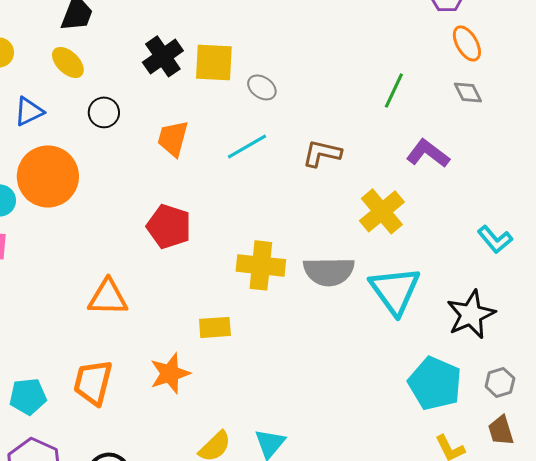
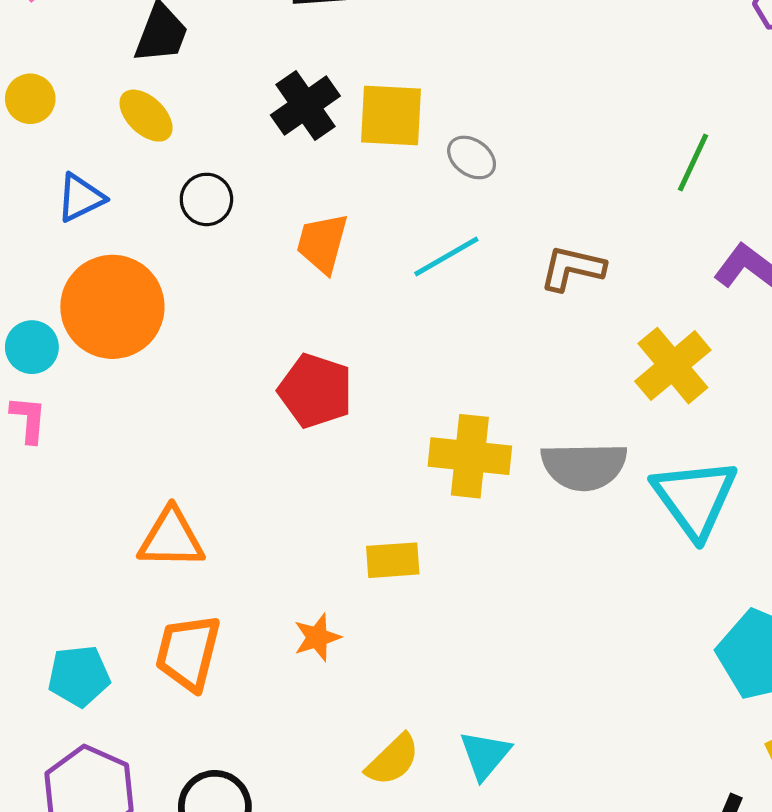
orange triangle: (108, 297) -> (171, 538), moved
orange star: (170, 373) -> (317, 637), size x0.7

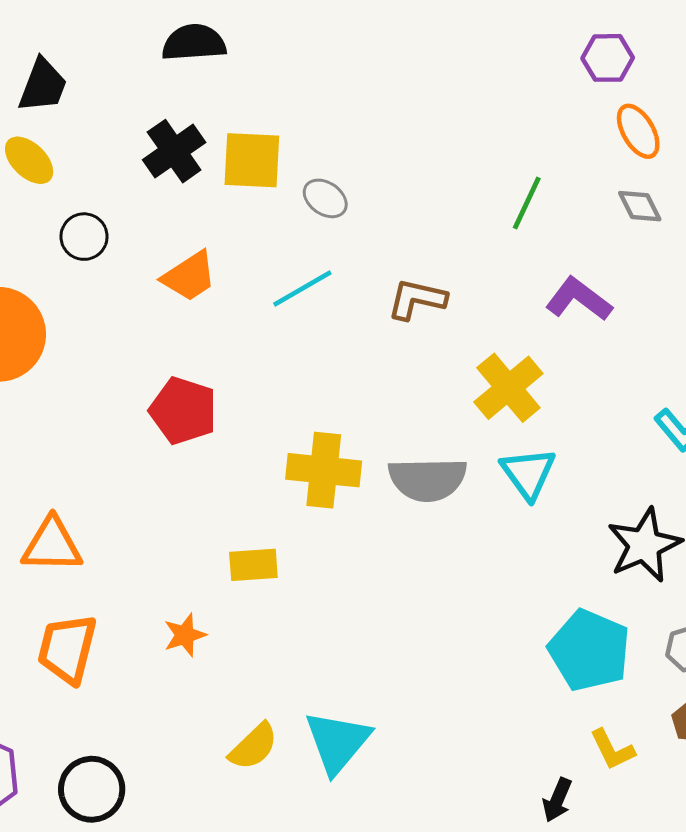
orange trapezoid: (322, 243) -> (189, 276), turned -138
cyan triangle: (695, 498) -> (528, 473), moved, size x0.7
cyan triangle: (485, 755) -> (337, 742), size x1.4

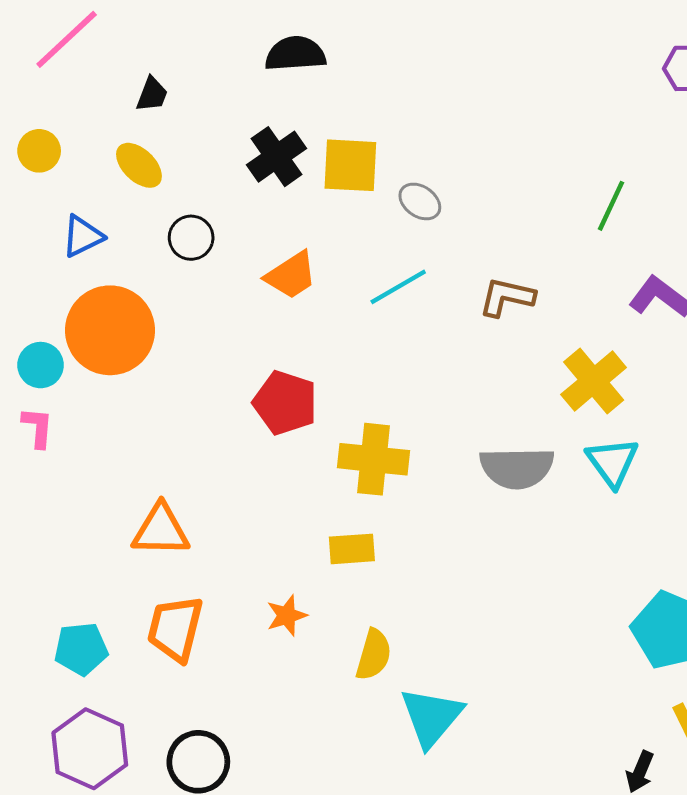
black trapezoid: (43, 85) -> (152, 94), size x0.7
yellow cross: (324, 470) -> (374, 459), moved
yellow semicircle: (253, 747) -> (374, 655), moved, turned -30

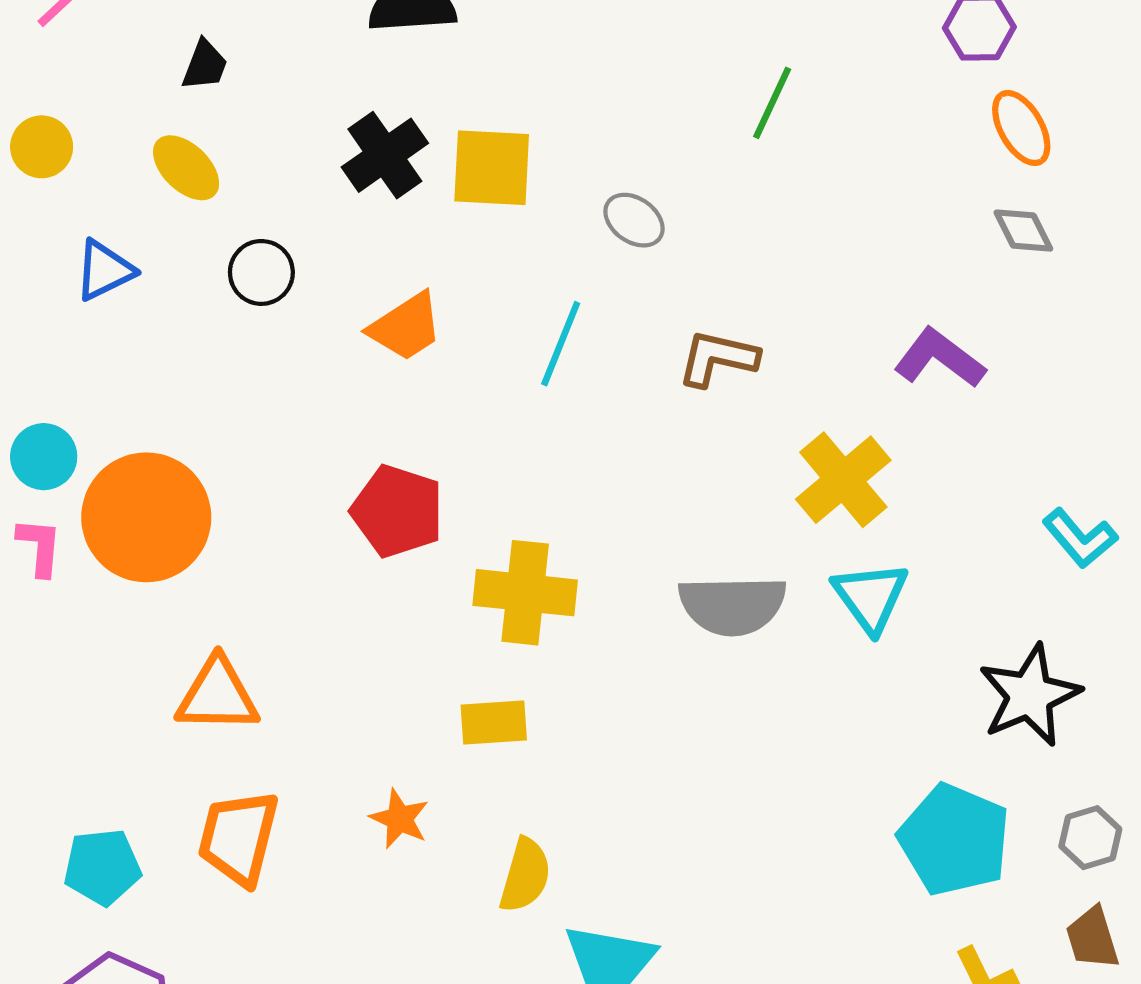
gray ellipse: (420, 201) -> (634, 220), moved
green line: (611, 206) -> (772, 103), moved
cyan line: (398, 287) -> (561, 344), turned -38
orange circle: (110, 330) -> (146, 517), moved
orange star: (287, 616) -> (400, 819), turned -30

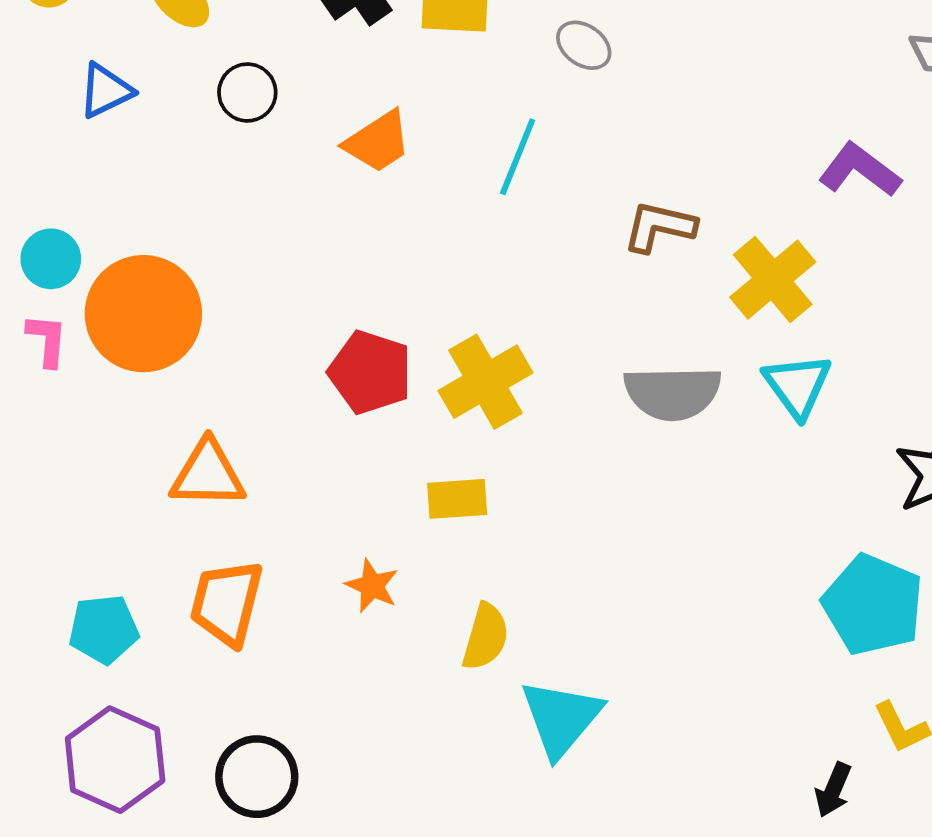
brown L-shape: (718, 358) -> (659, 227), moved
red pentagon: (397, 511) -> (370, 372), moved
yellow cross: (525, 593) -> (485, 382), turned -36

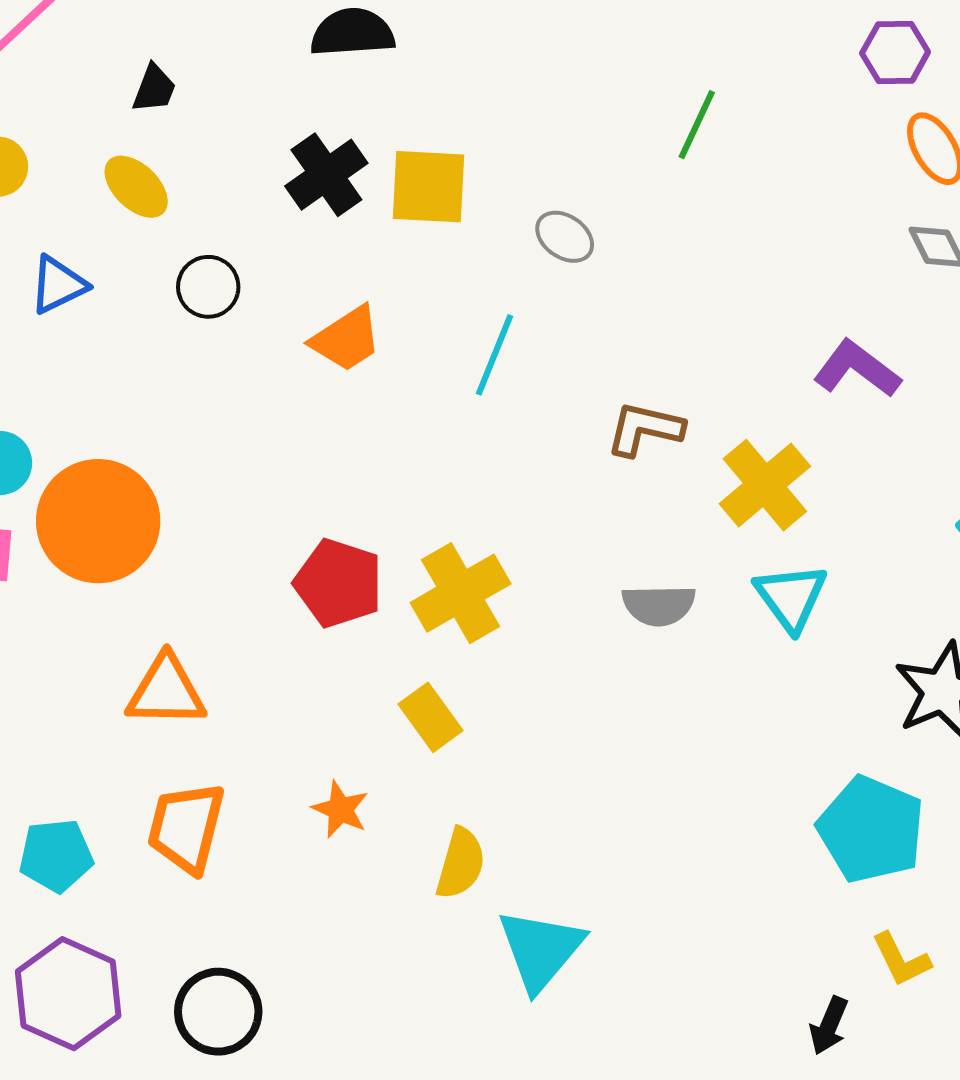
gray semicircle: (673, 393) -> (659, 605), size x0.7
yellow rectangle: (457, 499) -> (430, 717), turned 58

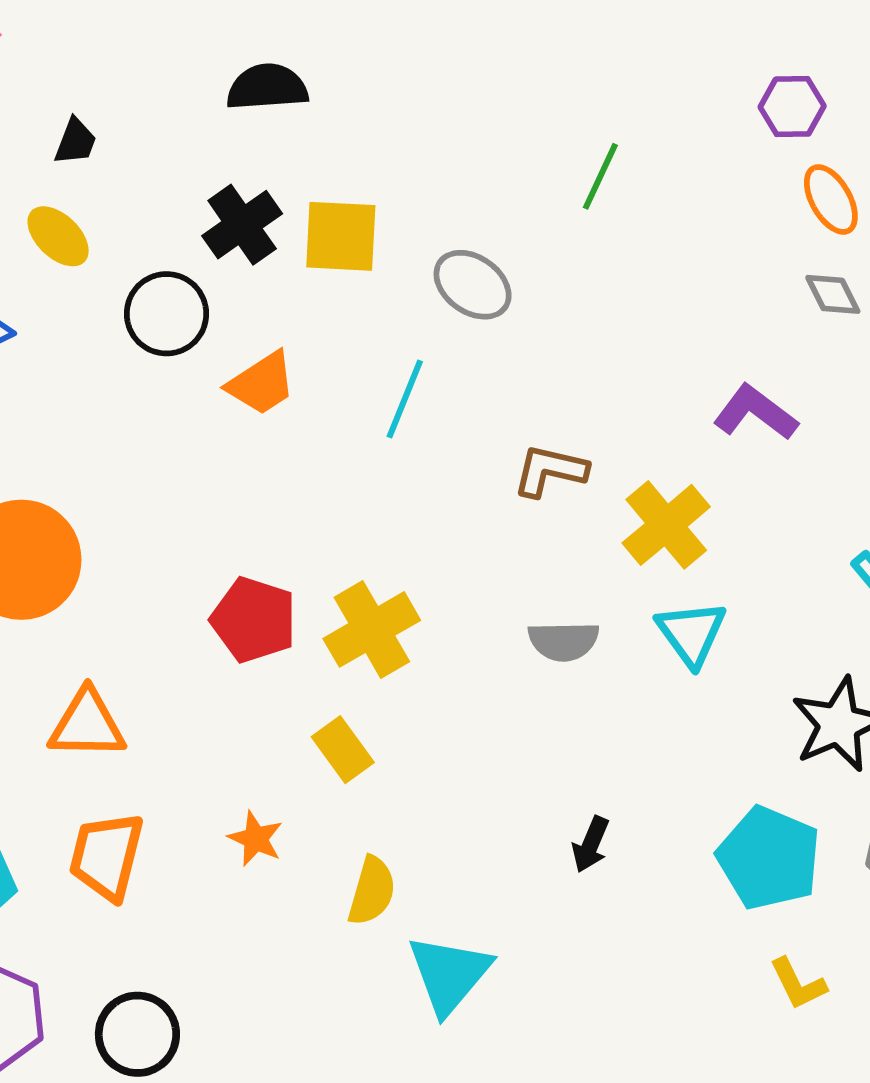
gray ellipse: (565, 237) -> (473, 285), size x1.4
black circle: (208, 287) -> (167, 314), moved, size x1.4
black arrow: (829, 1026) -> (591, 844), moved

